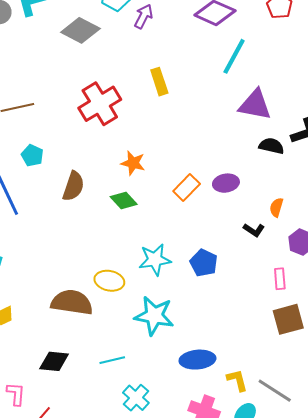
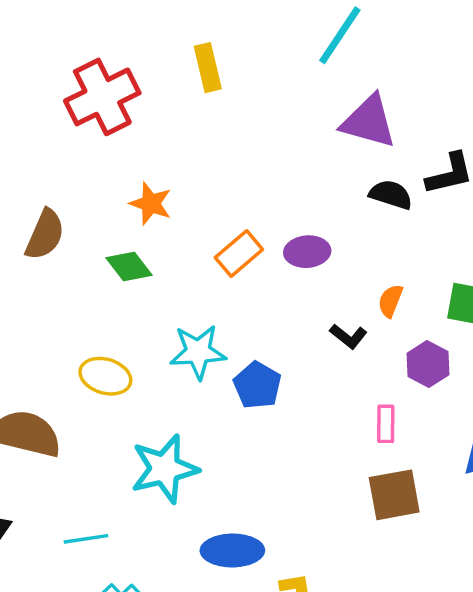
cyan star: (155, 260) -> (198, 352), moved
yellow ellipse: (109, 281) -> (105, 376), moved
cyan star: (154, 316) -> (165, 469), turned -30

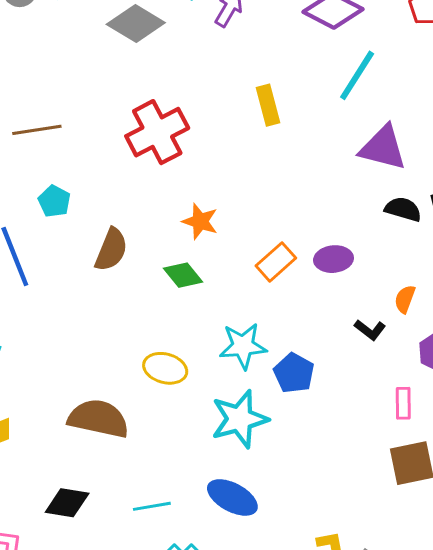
yellow rectangle: (208, 68) -> (268, 105), moved
cyan star: (165, 469) -> (240, 419), moved
blue ellipse: (232, 550) -> (232, 497), moved, turned 30

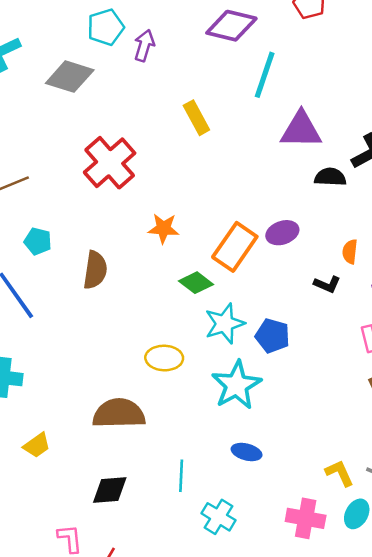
orange rectangle: (276, 262) -> (235, 247), size x1.4
green diamond: (183, 275) -> (196, 283), moved
blue ellipse: (232, 497) -> (247, 452), size x0.7
cyan line: (152, 506) -> (181, 476), turned -64

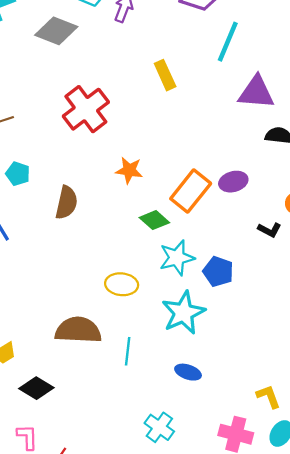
cyan line: (181, 476) -> (128, 351), moved
black diamond: (110, 490) -> (36, 388), moved, turned 32

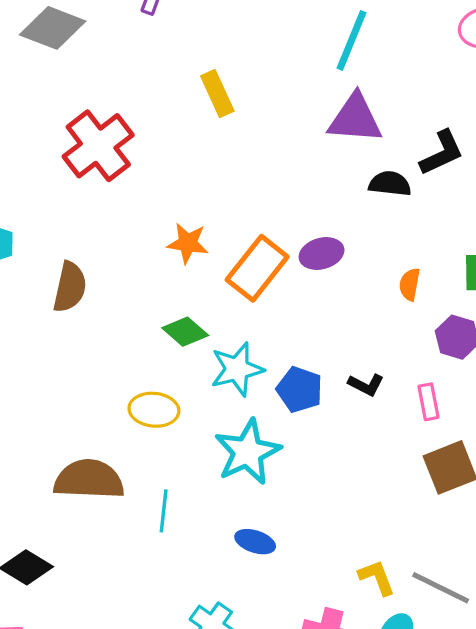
cyan line: (228, 42) -> (351, 40), moved
orange star: (129, 170) -> (188, 243), moved
green diamond: (154, 220) -> (185, 332), moved
black L-shape: (269, 230) -> (366, 385), moved

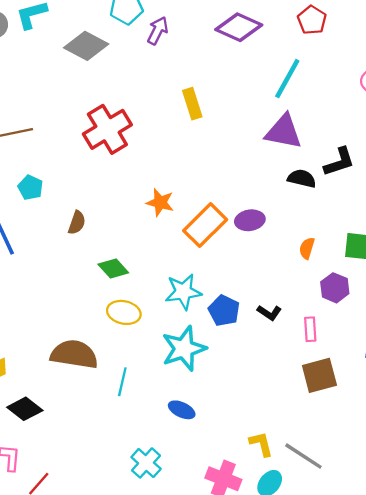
brown semicircle: (70, 287) -> (77, 223), size x0.7
green diamond: (185, 332) -> (113, 268), moved

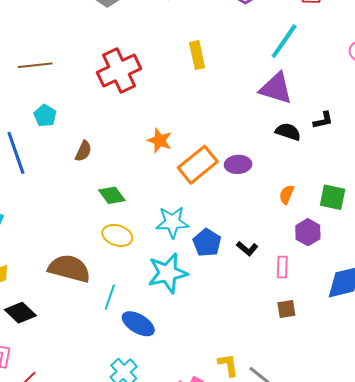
black L-shape: (339, 162) -> (323, 120), size x0.7
brown square: (319, 375) -> (286, 309), size x0.6
blue ellipse: (182, 410) -> (138, 324), moved, size x1.4

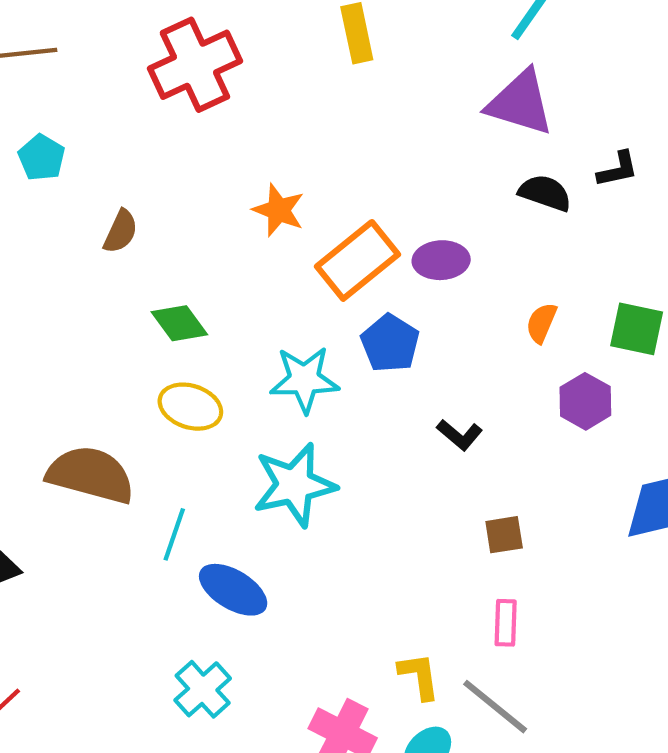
blue pentagon: (207, 243) -> (390, 343), moved
pink rectangle: (282, 267) -> (506, 623), moved
brown square: (286, 309) -> (504, 535), moved

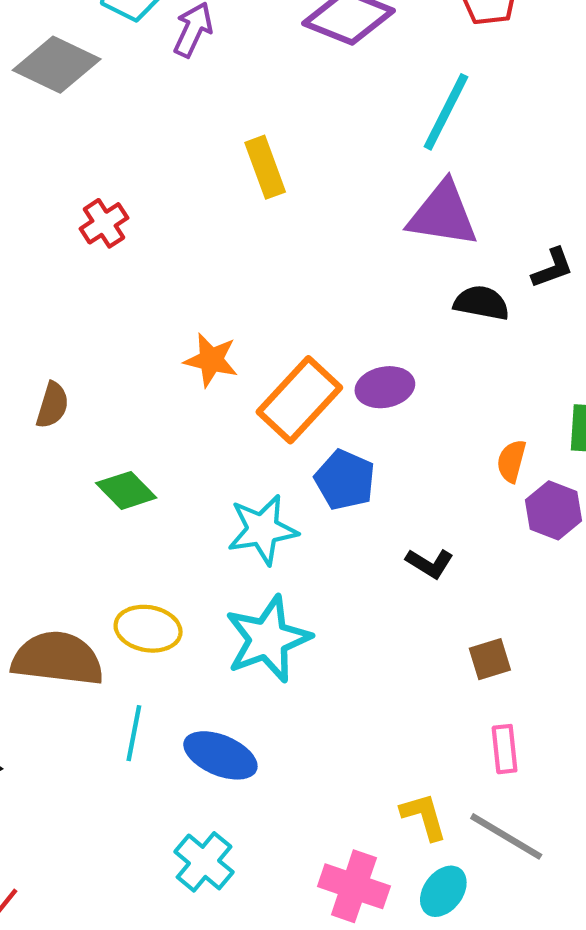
red cross: (195, 65) -> (104, 223), size x0.5
orange semicircle: (541, 323) -> (511, 461), moved
yellow ellipse: (190, 407) -> (148, 629), moved
cyan line: (174, 534) -> (134, 733), moved

